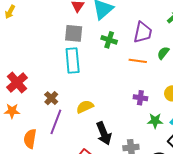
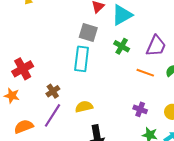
orange semicircle: (30, 139) -> (24, 127), turned 48

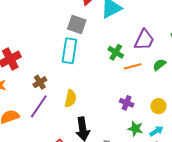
green cross: (122, 46) -> (116, 52), moved
orange line: (145, 73) -> (133, 66), turned -36
yellow semicircle: (84, 107) -> (71, 98), turned 114

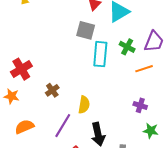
cyan rectangle: (69, 51) -> (100, 54), moved
green cross: (116, 52) -> (127, 47), moved
purple line: (39, 106) -> (63, 126), moved

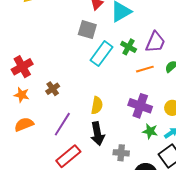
cyan rectangle: (100, 54) -> (101, 54), turned 30
orange star: (12, 96) -> (22, 95), moved
yellow semicircle: (84, 105) -> (97, 105), moved
purple cross: (140, 105) -> (140, 106), size x1.6

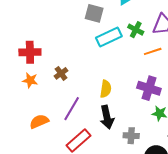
cyan rectangle: (101, 54) -> (109, 37), turned 30
red cross: (22, 67) -> (30, 52), turned 30
orange semicircle: (24, 124) -> (39, 121), moved

